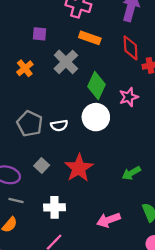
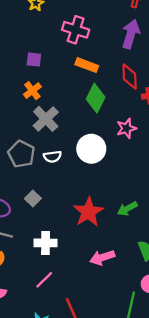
gray cross: (66, 62) -> (46, 119), moved
orange cross: (25, 68) -> (32, 91), moved
green diamond: (96, 85) -> (96, 98), moved
red star: (79, 168) -> (88, 212), moved

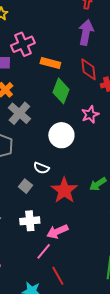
pink cross: (76, 30) -> (23, 44), moved, turned -35
white semicircle: (52, 157) -> (41, 168), moved, turned 35
gray square: (33, 198) -> (25, 186), moved
pink arrow: (102, 258) -> (57, 231), moved
pink line: (44, 280) -> (44, 251), moved

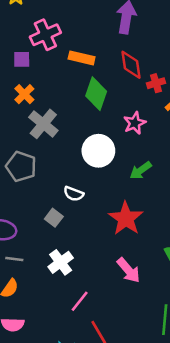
green arrow: (98, 184) -> (141, 170), moved
red star: (64, 190) -> (126, 218), moved
white cross: (30, 221) -> (61, 262), turned -30
pink arrow: (57, 231) -> (128, 270), moved, turned -105

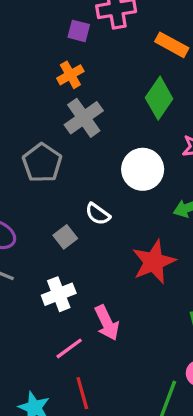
orange rectangle: (82, 58) -> (172, 45), moved
pink arrow: (128, 270) -> (107, 323), moved

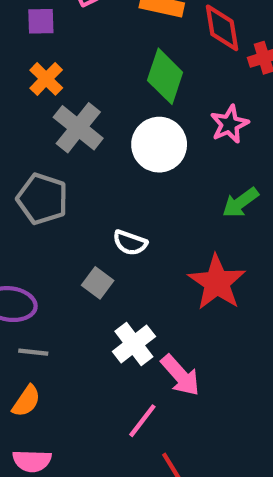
white circle: (143, 169) -> (159, 145), moved
white cross: (59, 294) -> (134, 344), moved

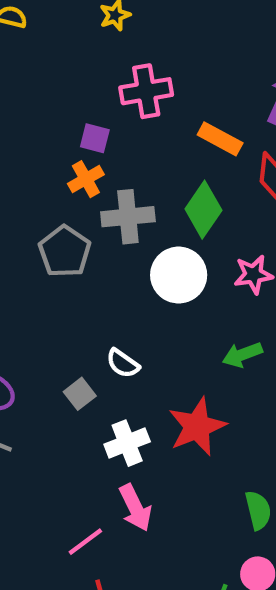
purple square: (41, 21) -> (95, 138), moved
gray cross: (78, 128) -> (128, 217), moved, turned 30
gray pentagon: (42, 199) -> (65, 251), moved
white cross: (134, 344) -> (127, 443), moved

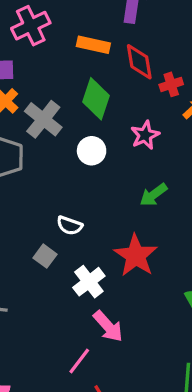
gray cross: (128, 217) -> (43, 119), turned -30
white circle: (179, 275) -> (92, 151), size x0.7

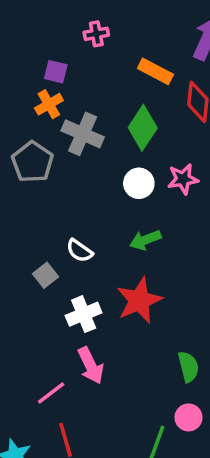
pink cross: (31, 26) -> (96, 34), size x0.6
gray cross: (43, 119) -> (83, 134), turned -30
white circle: (92, 151) -> (139, 183), moved
green arrow: (154, 195) -> (145, 240), moved

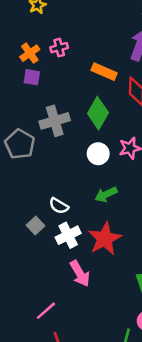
orange cross: (49, 104) -> (30, 53), moved
gray cross: (83, 134) -> (55, 121), turned -36
white cross: (84, 314) -> (68, 235), moved
pink arrow: (91, 366) -> (80, 274), moved

